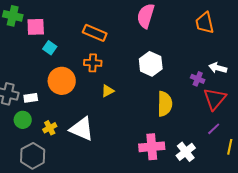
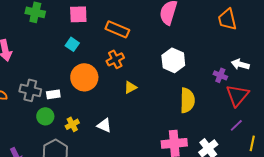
pink square: (36, 27) -> (78, 14), moved
orange cross: (93, 63) -> (115, 59), turned -30
white triangle: (82, 129) -> (104, 125), size x0.6

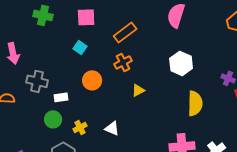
orange rectangle: (117, 29) -> (125, 32), turned -60
orange circle: (84, 77) -> (92, 80), size x0.7
gray cross: (30, 90) -> (37, 81), moved

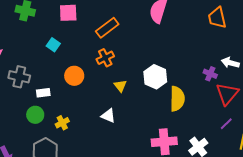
cyan square: (80, 47) -> (53, 45), moved
white hexagon: (181, 63) -> (155, 77), moved
yellow triangle: (138, 90) -> (120, 86), turned -40
white triangle: (112, 128) -> (108, 116), moved

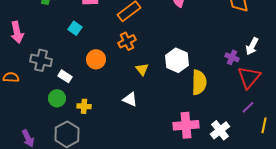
white arrow: (230, 63) -> (252, 46), turned -78
white rectangle: (43, 93) -> (65, 76), turned 40
yellow cross: (62, 123) -> (84, 106), turned 32

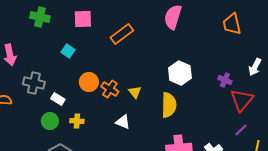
orange cross: (127, 41) -> (110, 89), moved, turned -30
white arrow: (252, 46) -> (255, 67), moved
white hexagon: (177, 60) -> (180, 73), moved
yellow semicircle: (199, 82) -> (169, 105), moved
yellow cross: (84, 106) -> (77, 121), moved

